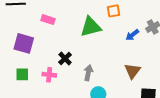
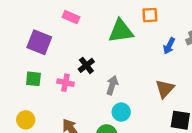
blue arrow: (132, 35) -> (169, 46), turned -32

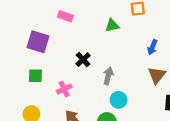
green triangle: (121, 31) -> (112, 25), size x0.6
blue arrow: (169, 46) -> (152, 47), moved
pink cross: (65, 83) -> (64, 89), moved, turned -32

